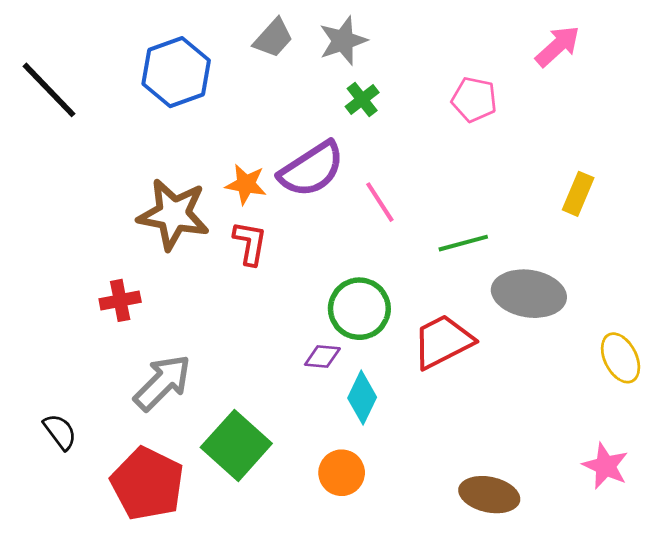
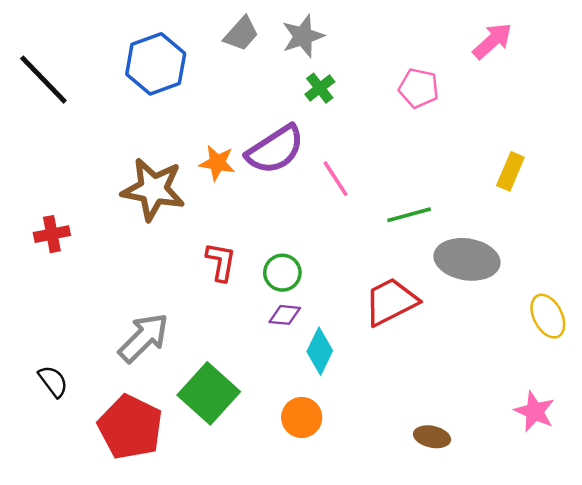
red L-shape: (250, 243) -> (221, 262), moved
red cross: (120, 300) -> (52, 234), moved
green circle: (359, 309) -> (282, 273), moved, size x0.7
brown ellipse: (489, 495) -> (432, 437), size x0.7

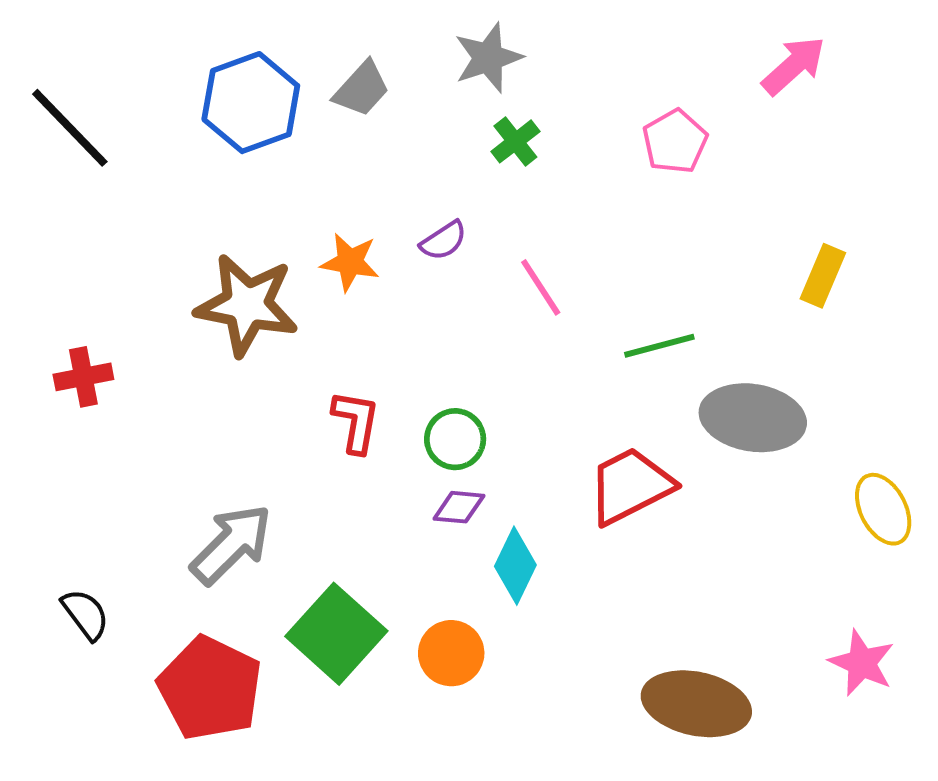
gray trapezoid: (241, 34) -> (362, 89), moved
pink pentagon: (419, 88) -> (675, 141), turned 30
purple semicircle: (275, 150) -> (443, 241), size x0.5
orange circle: (302, 417) -> (451, 653), moved
brown ellipse: (432, 437) -> (696, 704), size x1.8

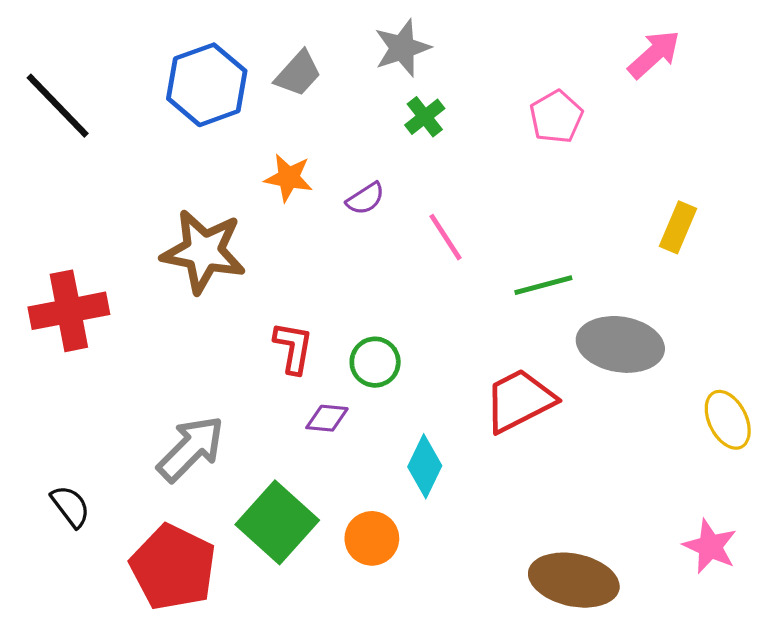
orange star: (350, 262) -> (288, 178), moved
red cross: (83, 377) -> (69, 311), size x1.6
purple diamond: (459, 507) -> (327, 418), moved

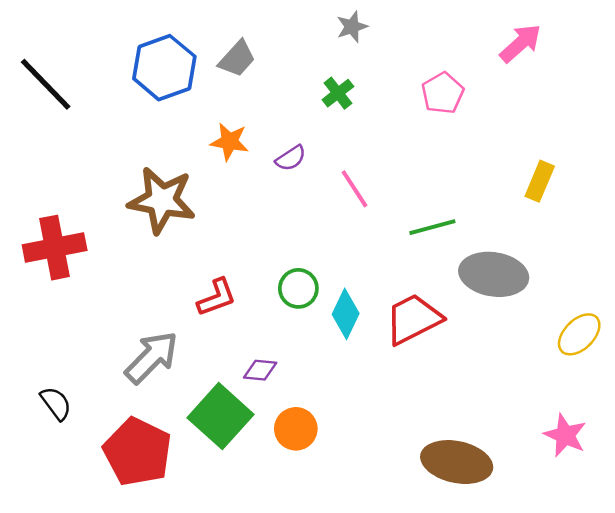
gray star: (402, 48) -> (352, 27), moved, size x0.7
red L-shape: (293, 348) -> (217, 297), moved, turned 60
purple diamond: (327, 418) -> (260, 370), moved
yellow ellipse: (728, 420) -> (579, 334), turned 72
cyan diamond: (425, 466) -> (346, 314), moved

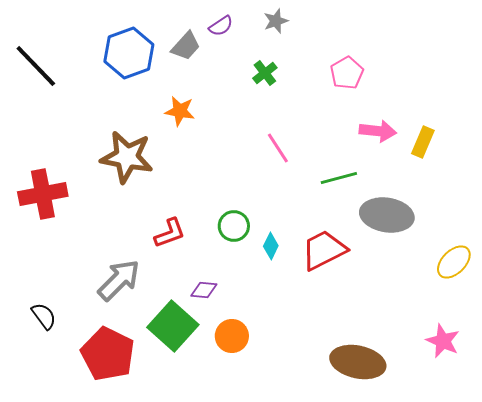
pink arrow: (520, 43) -> (378, 131), moved, turned 48
purple semicircle: (291, 158) -> (221, 26), moved
cyan diamond: (346, 314) -> (271, 246), size x0.7

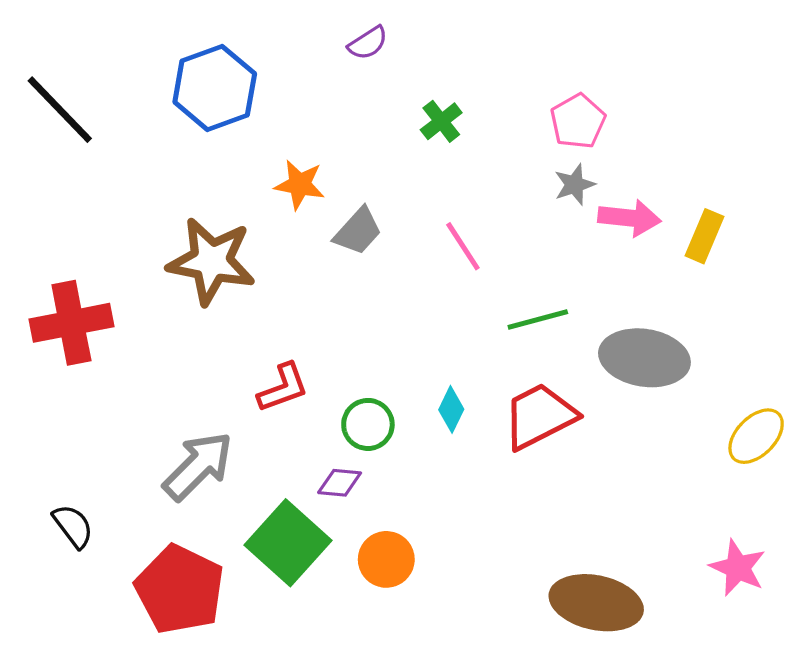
gray star: (276, 21) -> (575, 185), moved
gray trapezoid: (186, 46) -> (358, 231), moved
green line: (339, 178) -> (538, 320), moved
green circle: (234, 226) -> (368, 424), moved

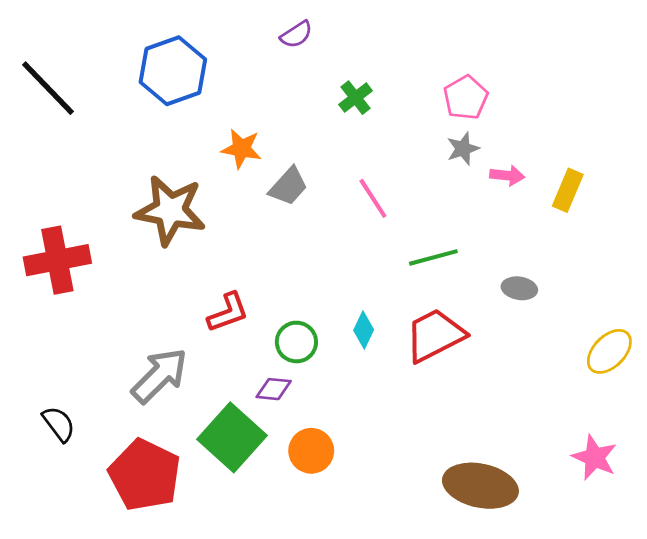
pink arrow: (629, 218) -> (507, 175), size x0.7
gray ellipse: (644, 358) -> (519, 288), size x0.5

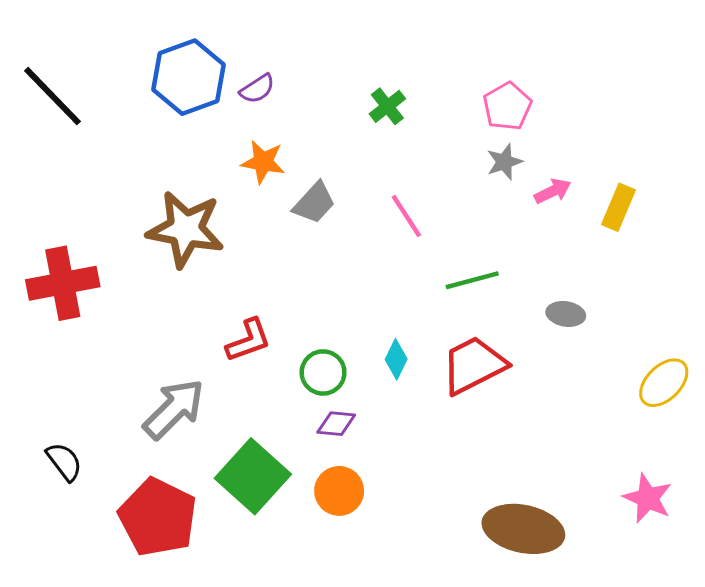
purple semicircle: (296, 34) -> (257, 89), moved
pink arrow: (507, 175) -> (553, 191), turned -32
purple diamond: (274, 389) -> (336, 424), moved

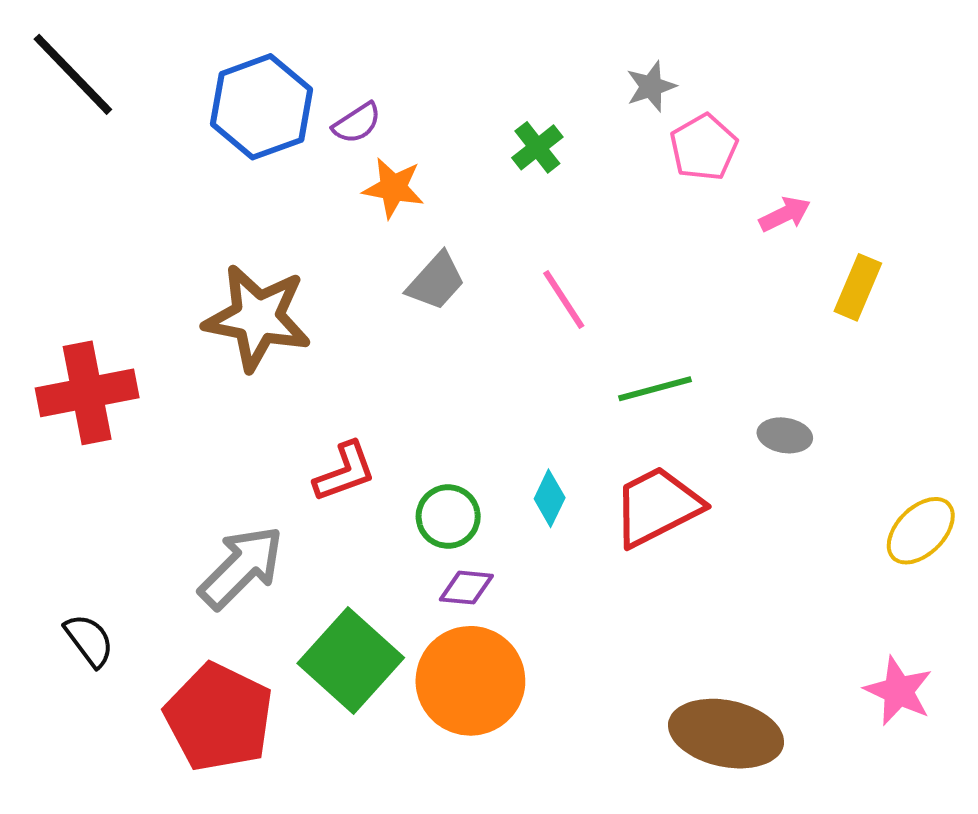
black line: (53, 96) -> (73, 74), moved
orange star: (263, 162) -> (393, 188), moved
gray star: (504, 162) -> (651, 87), moved
pink arrow: (553, 191) -> (785, 214), moved
orange circle: (339, 491) -> (470, 681), size x1.6

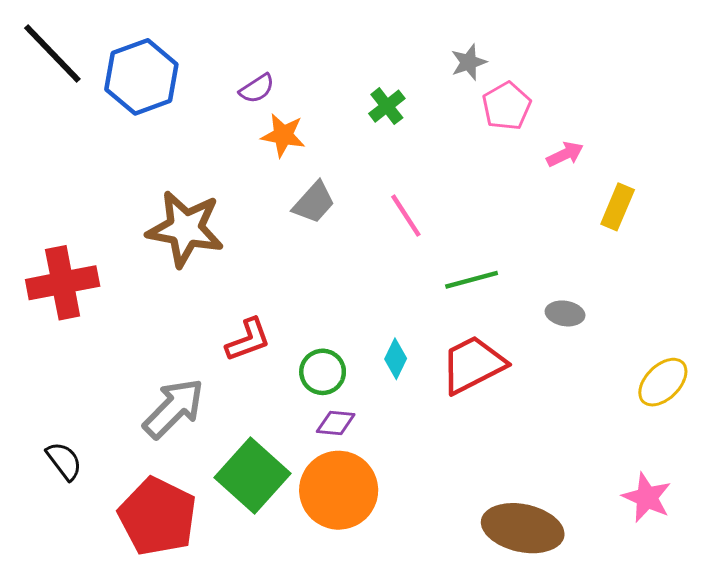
blue hexagon: (262, 107) -> (141, 77), moved

